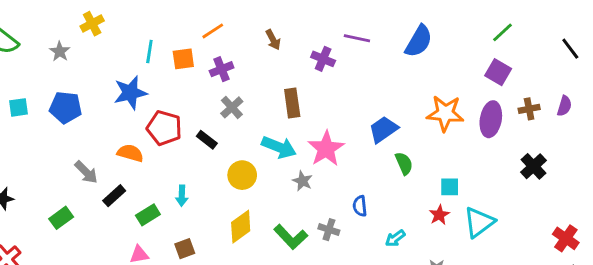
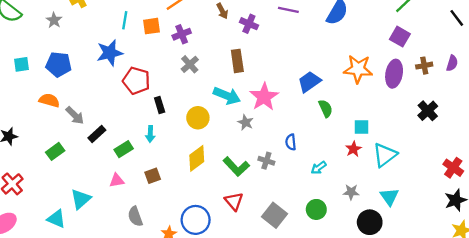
purple cross: (323, 59) -> (249, 24), moved
black rectangle: (207, 140) -> (160, 105), moved, turned 35
orange semicircle: (130, 153) -> (49, 100), moved

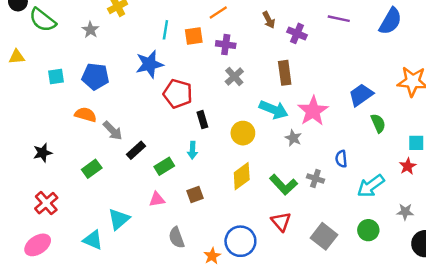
purple cross: (182, 34) -> (226, 45), turned 30
cyan arrow: (319, 168) -> (371, 186), size x1.6

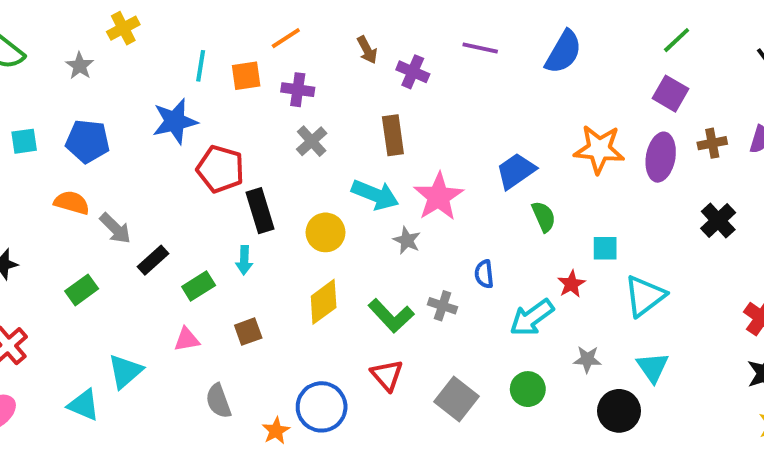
black rectangle: (202, 120) -> (260, 211), size x1.5
red star: (408, 166) -> (571, 284), moved

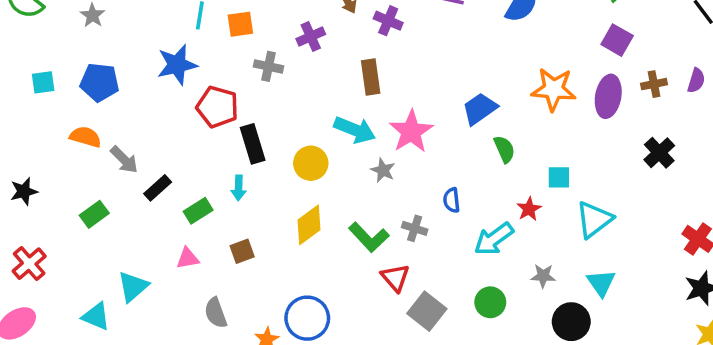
purple cross: (298, 90) -> (311, 37), moved, turned -32
gray cross: (312, 141) -> (269, 66), moved, turned -36
red triangle: (387, 375) -> (395, 278), moved

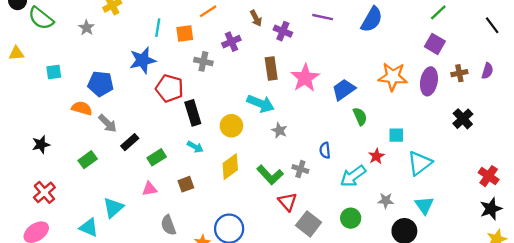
blue pentagon: (100, 82) -> (101, 84), moved
pink star: (411, 132) -> (305, 78), moved
cyan arrow: (239, 188) -> (195, 147), moved, turned -63

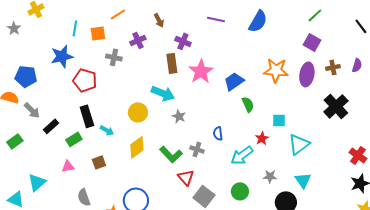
purple cross: (283, 31) -> (183, 41), moved
black rectangle: (193, 113) -> (87, 116), moved
black cross: (463, 119) -> (336, 106), size x1.4

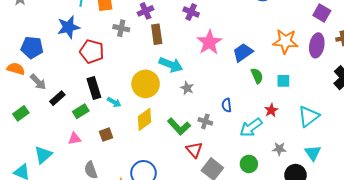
brown rectangle: (172, 63) -> (157, 34), moved
yellow circle: (138, 112) -> (146, 84), size x1.4
cyan square: (279, 120) -> (283, 81), moved

